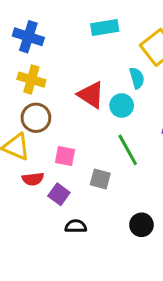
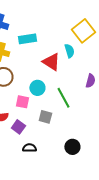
cyan rectangle: (105, 28) -> (27, 39), moved
red triangle: (91, 95) -> (51, 62), moved
cyan circle: (122, 106) -> (37, 88), moved

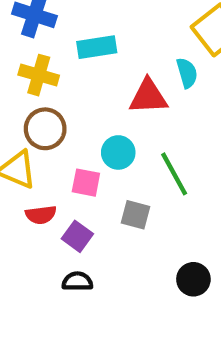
red triangle: (51, 62) -> (148, 97), turned -36
black semicircle: (29, 148) -> (77, 281), moved

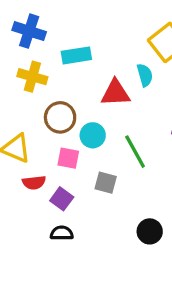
brown circle: (45, 129) -> (60, 117), moved

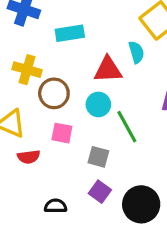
yellow cross: (32, 77) -> (27, 70), moved
cyan circle: (93, 135) -> (98, 104), moved
purple square: (62, 199) -> (100, 192), moved
black circle: (150, 231) -> (141, 204), size x1.5

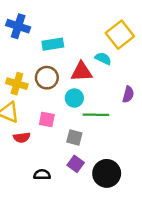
cyan semicircle: (136, 52) -> (103, 59), turned -49
yellow cross: (27, 70) -> (17, 84), moved
brown circle: (54, 93) -> (47, 78), moved
green line: (127, 127) -> (96, 115), turned -60

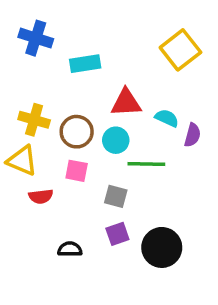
cyan semicircle: (103, 59) -> (167, 118), moved
brown circle: (47, 78) -> (77, 132), moved
purple square: (76, 164) -> (117, 234), turned 35

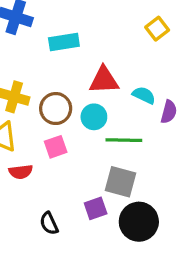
yellow square: (180, 50) -> (157, 29), size x0.6
pink square: (77, 171) -> (56, 147), turned -30
gray square: (116, 196) -> (121, 182), moved, size x1.4
black semicircle: (70, 249) -> (49, 223), turned -115

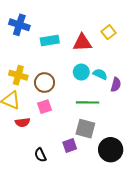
red triangle: (104, 80) -> (82, 43), moved
cyan circle: (94, 117) -> (81, 72), moved
black circle: (139, 222) -> (111, 150), moved

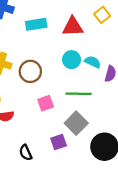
pink square: (45, 107) -> (46, 103), moved
gray square: (85, 129) -> (76, 123), turned 30

